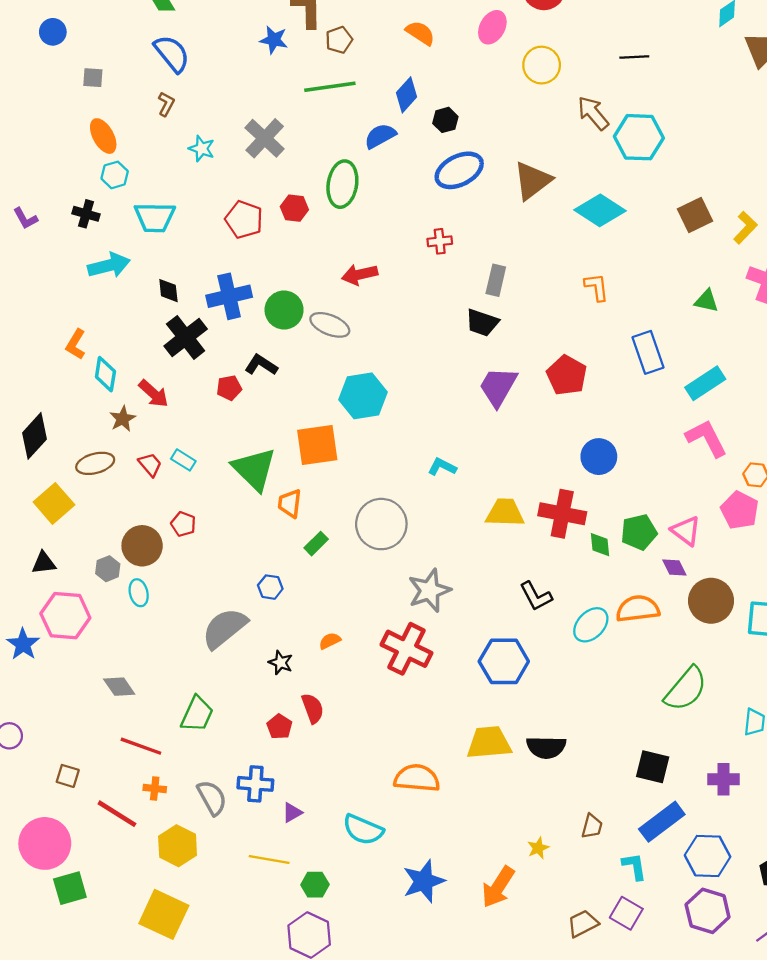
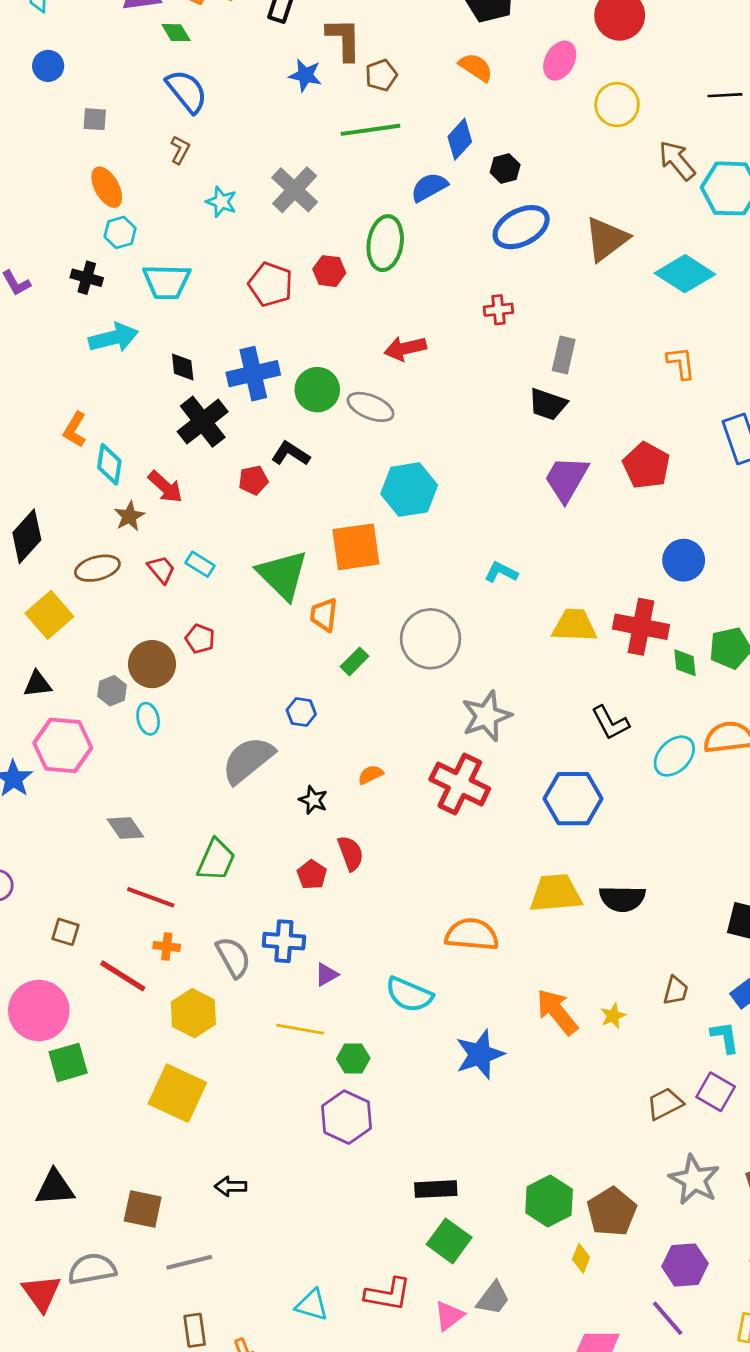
orange arrow: (498, 887) -> (557, 1012), moved, turned 108

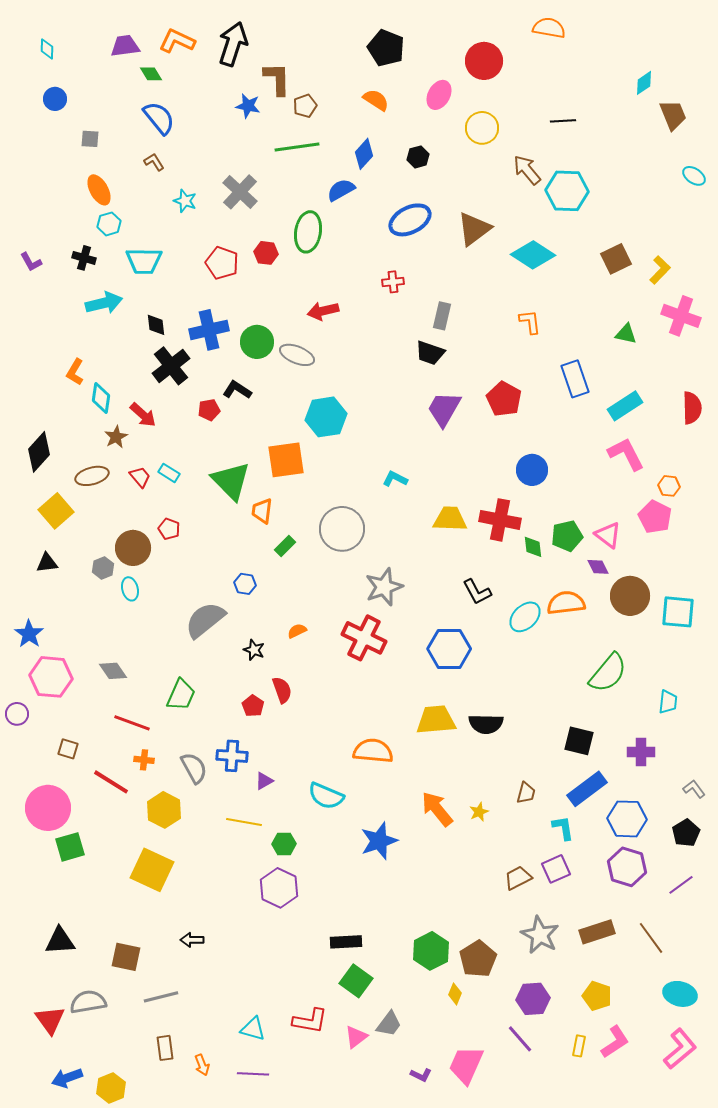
brown L-shape: (180, 150) -> (154, 162), turned -60
black hexagon: (505, 168) -> (418, 157), moved
pink hexagon: (63, 745) -> (51, 677), moved
purple square: (716, 1092) -> (556, 869), turned 36

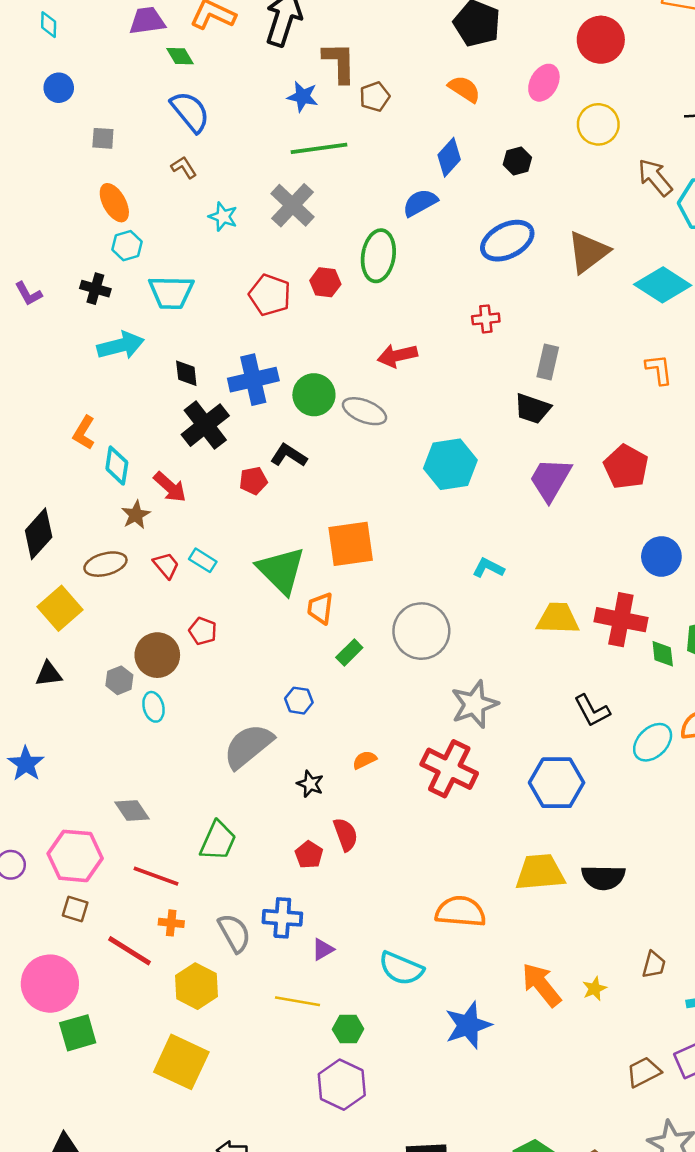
green line: (297, 147) -> (319, 148), moved
cyan hexagon: (326, 417) -> (450, 464), moved
pink hexagon: (51, 677) -> (75, 856), moved

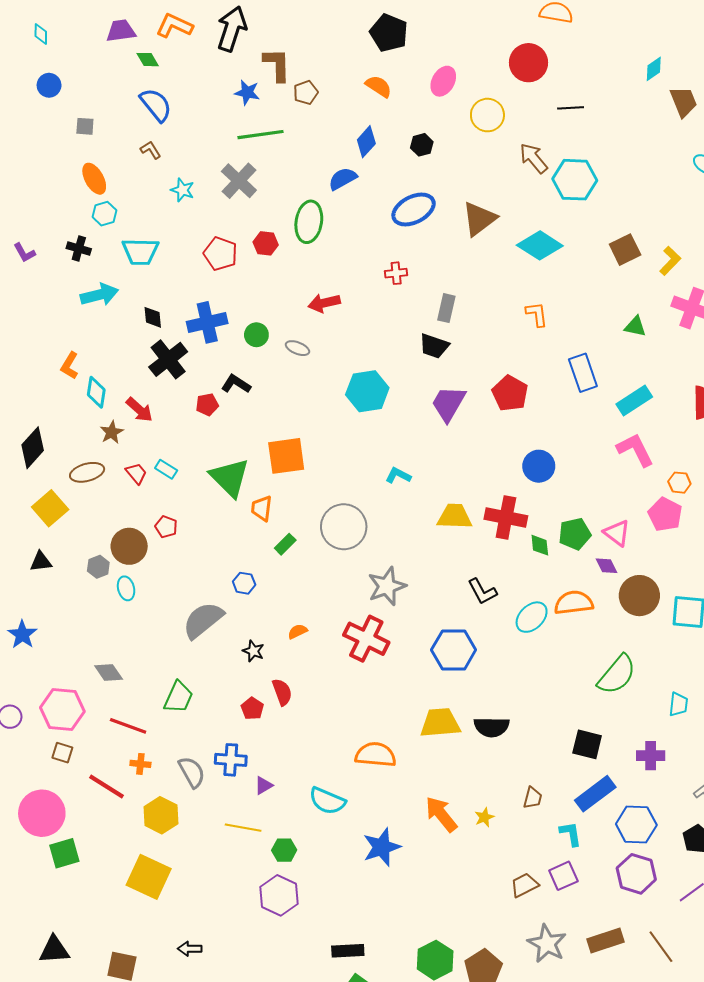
red circle: (601, 40) -> (528, 63), moved
green circle: (314, 395) -> (256, 335), size x0.7
gray ellipse: (364, 411) -> (297, 348), size x0.7

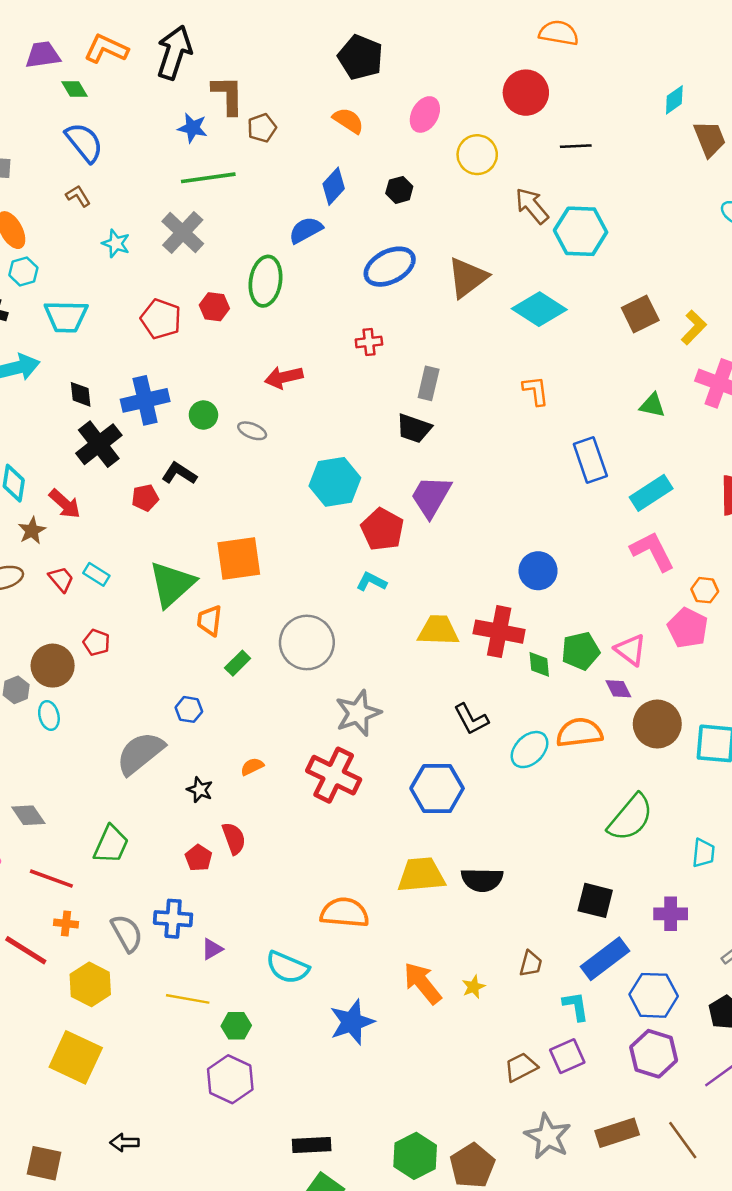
red pentagon: (510, 393) -> (382, 529), moved
green triangle: (230, 477) -> (172, 584), turned 33

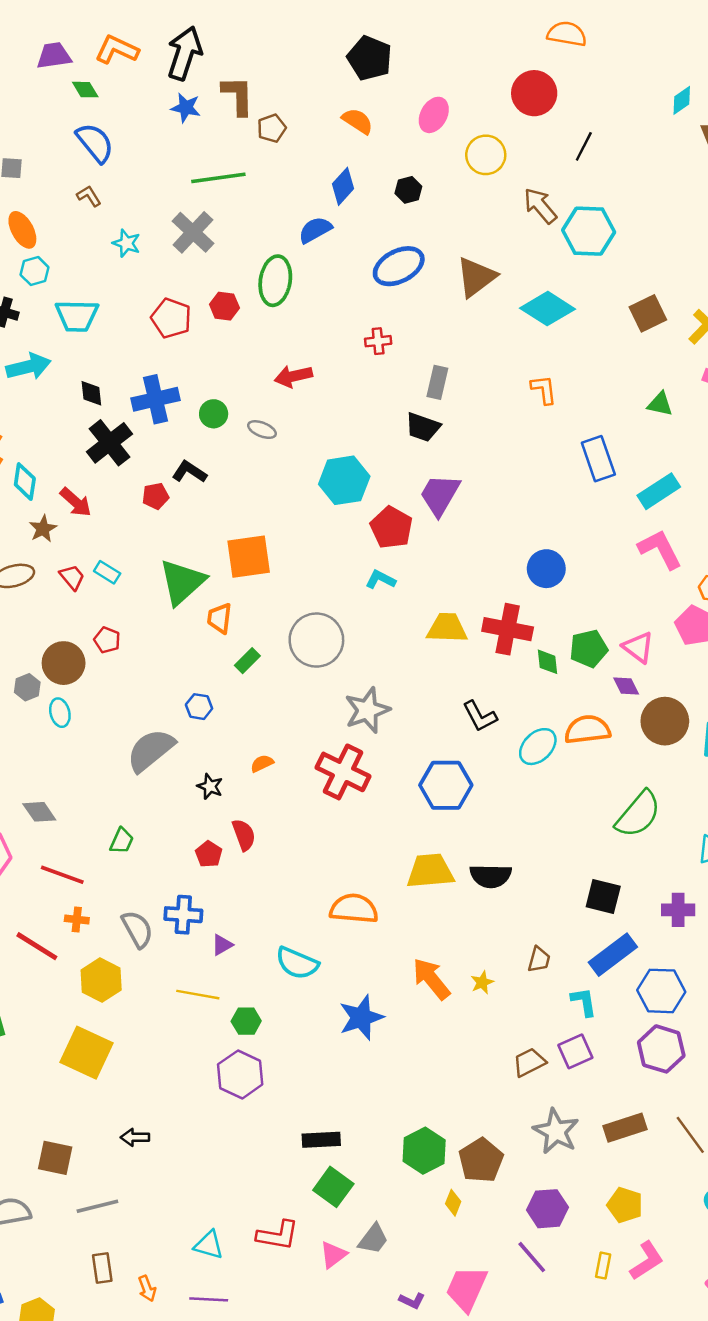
blue star: (193, 128) -> (186, 108), moved
black line: (576, 146) -> (584, 146), turned -60
green trapezoid: (111, 844) -> (122, 841), size x0.7

